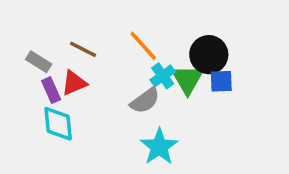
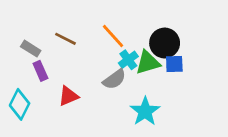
green triangle: (188, 79) -> (148, 63), turned 44
red triangle: (74, 83) -> (68, 96), moved
cyan diamond: (58, 124) -> (20, 104), moved, turned 32
cyan star: (159, 147) -> (145, 111), moved

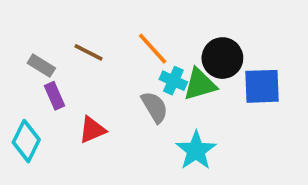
cyan cross: (128, 60) -> (173, 81), turned -30
blue square: (174, 64) -> (262, 86), moved, size x1.5
gray semicircle: (114, 79) -> (155, 107), turned -85

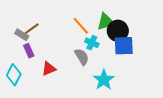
brown line: (88, 52) -> (32, 29), moved, turned -63
green triangle: (200, 84) -> (106, 22), moved
blue square: (262, 86) -> (124, 46), moved

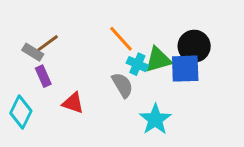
green triangle: (106, 22) -> (158, 60), moved
black circle: (118, 31) -> (194, 46), moved
red triangle: (49, 69) -> (73, 103), turned 42

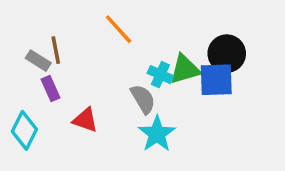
orange line: (121, 39) -> (119, 29), moved
brown line: (48, 43) -> (56, 50), turned -65
cyan star: (155, 119) -> (157, 134), moved

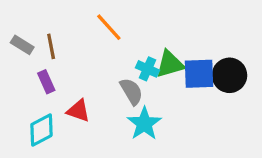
black circle: (227, 54) -> (229, 75), moved
gray rectangle: (38, 61) -> (22, 45), moved
cyan diamond: (24, 130) -> (41, 130), moved, turned 36

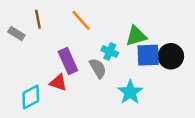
brown line: (51, 46) -> (38, 19), moved
green triangle: (170, 64) -> (136, 36), moved
purple rectangle: (46, 82) -> (68, 61), moved, size x1.5
cyan star: (144, 124) -> (130, 92), moved

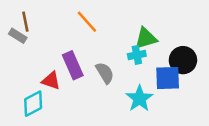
brown line: (38, 19) -> (25, 22), moved
cyan cross: (110, 51) -> (137, 55), moved, turned -35
blue square: (148, 55) -> (168, 78), moved
red triangle: (58, 83) -> (51, 81), moved

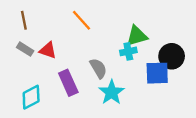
gray rectangle: (18, 36) -> (25, 49), moved
purple rectangle: (73, 65) -> (68, 83), moved
red triangle: (51, 81) -> (48, 50), moved
cyan star: (139, 99) -> (112, 92), moved

